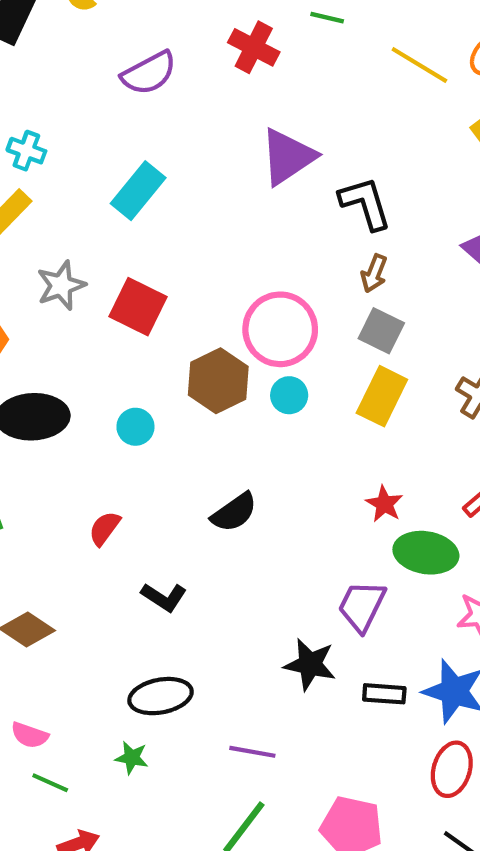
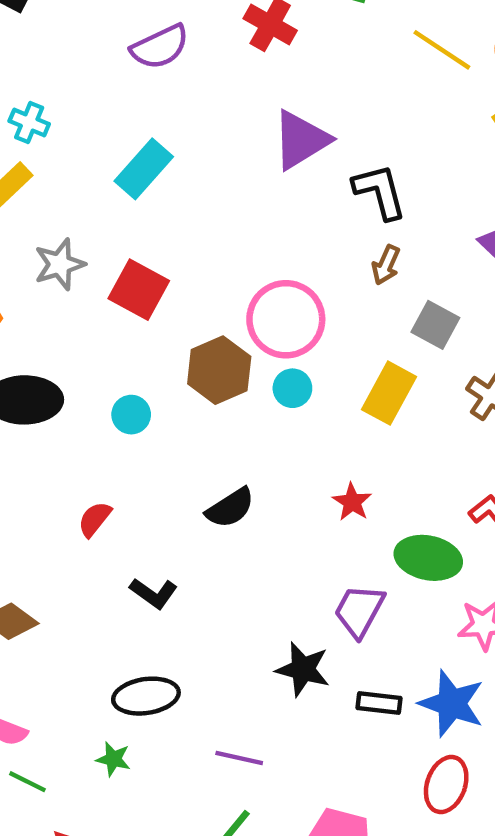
gray square: (381, 331) -> (435, 325), moved
red star: (384, 504) -> (352, 502), moved

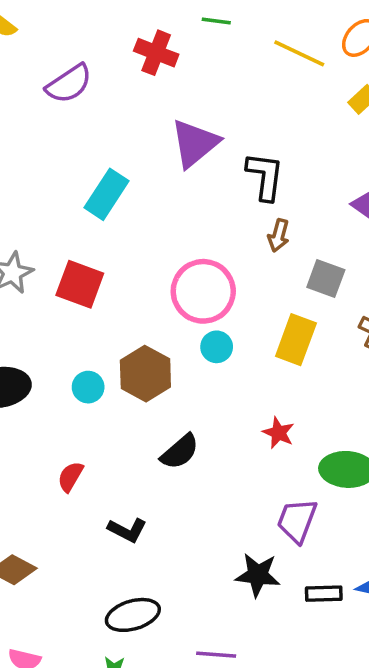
cyan rectangle: (144, 169) -> (106, 194), moved
black L-shape: (380, 192) -> (265, 176), turned 30
brown hexagon: (219, 370) -> (145, 374), moved

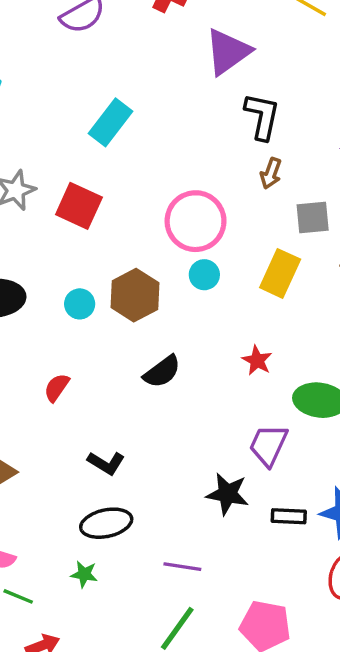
purple triangle: (195, 143) -> (228, 52), moved
gray square: (326, 279) -> (313, 218), turned -30
black L-shape: (127, 530) -> (106, 463), moved

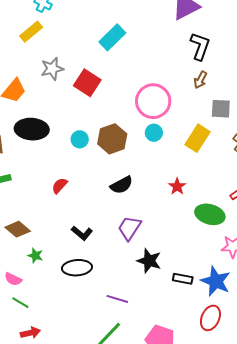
purple trapezoid: (268, 445) -> (129, 228), moved
green star: (84, 574) -> (35, 256), moved

